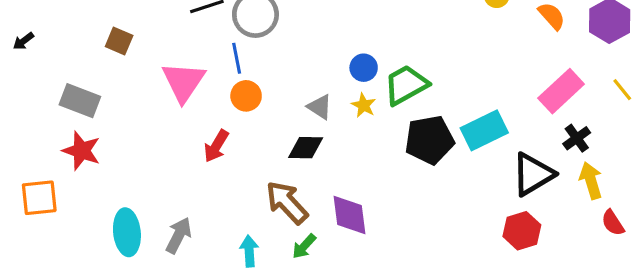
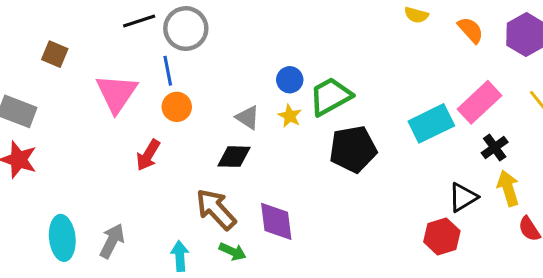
cyan rectangle: (484, 130) -> (431, 123), moved
black triangle: (533, 174) -> (463, 197), moved, size x0.7
green arrow: (304, 246) -> (232, 251), turned -108

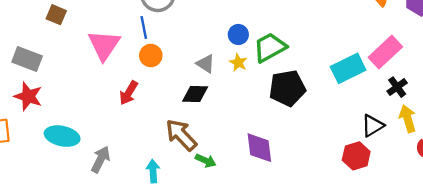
purple diamond: (276, 221) -> (259, 148), moved
cyan ellipse: (62, 238) -> (62, 136), moved, turned -72
green arrow: (232, 251) -> (206, 161), moved

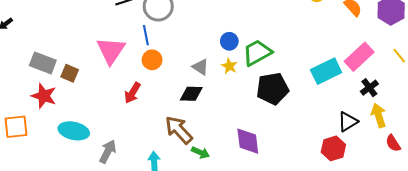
brown square: (56, 15) -> (70, 73), moved

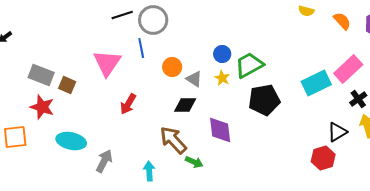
orange circle: (152, 60) -> (172, 67), moved
purple diamond: (248, 141) -> (220, 130), moved

